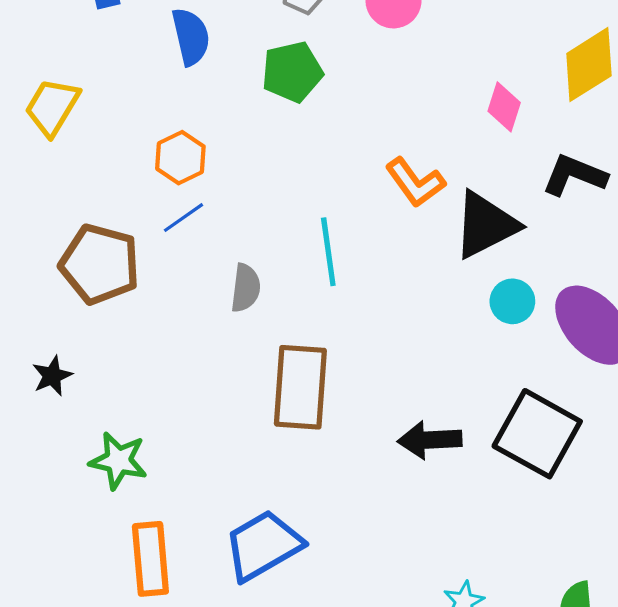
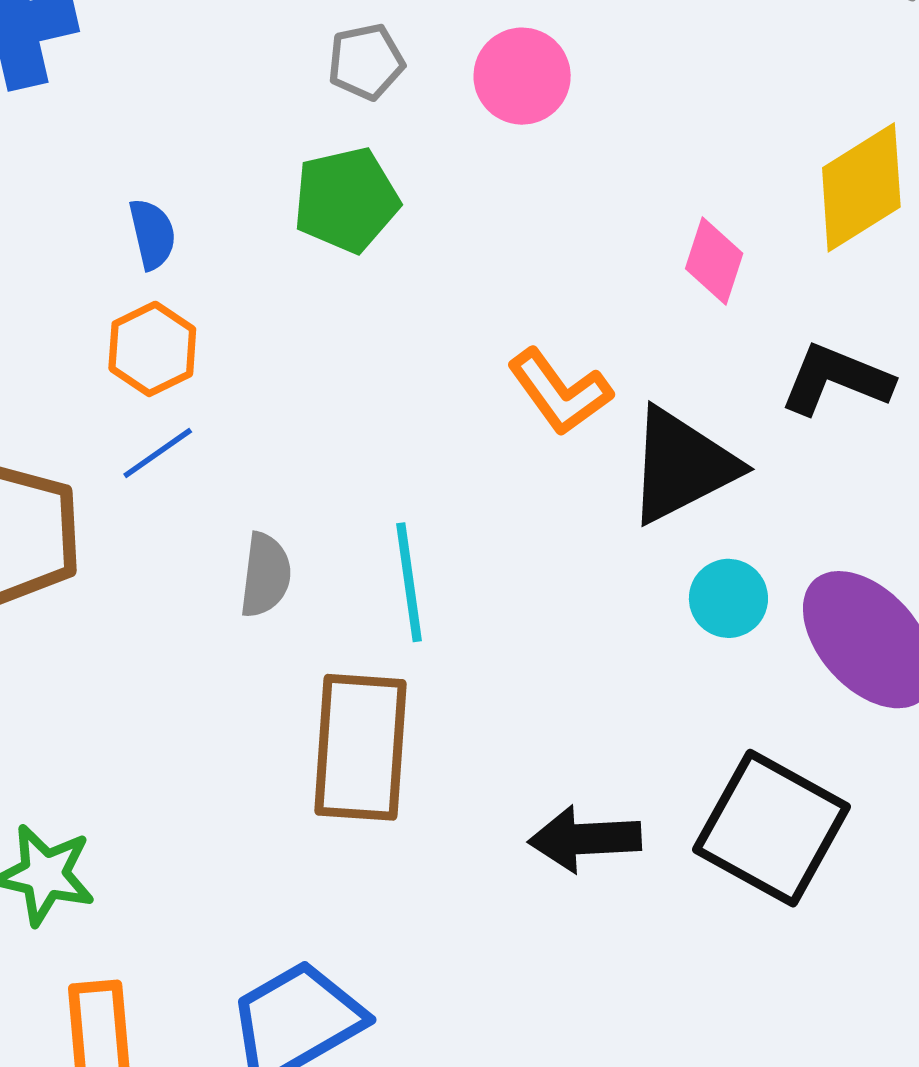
blue semicircle: (191, 37) -> (152, 234), moved, size x0.7
cyan line: (328, 252) -> (409, 582), moved

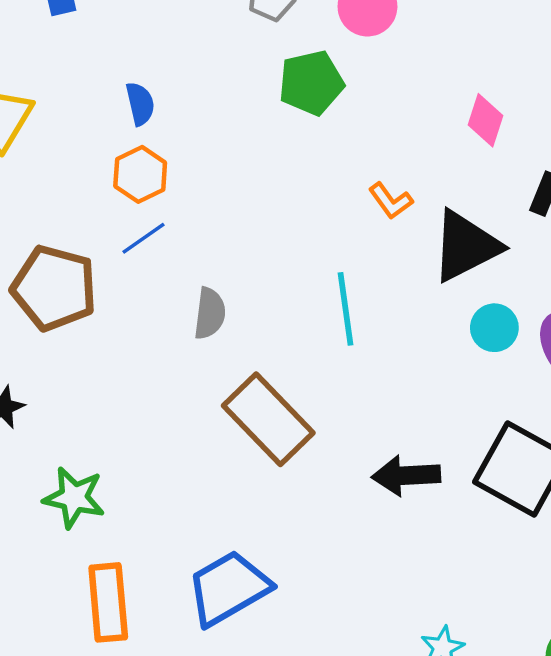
green pentagon: (346, 200) -> (311, 83), moved
orange L-shape: (560, 392) -> (391, 201), size x0.7
cyan line: (409, 582) -> (345, 309), moved
brown rectangle: (361, 747) -> (268, 419), turned -48

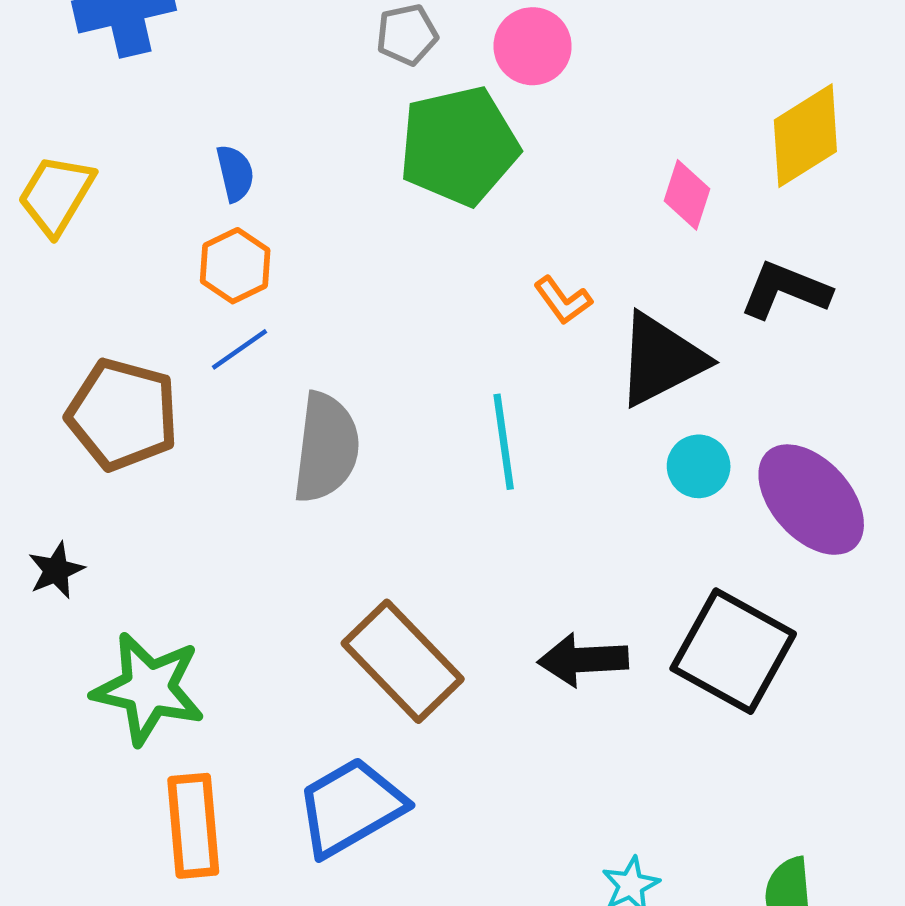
green pentagon: (311, 83) -> (459, 146), size x1.4
gray semicircle: (210, 313) -> (326, 448), size x1.6
brown rectangle: (268, 419) -> (403, 661), moved
green star: (74, 498) -> (149, 689), size x1.4

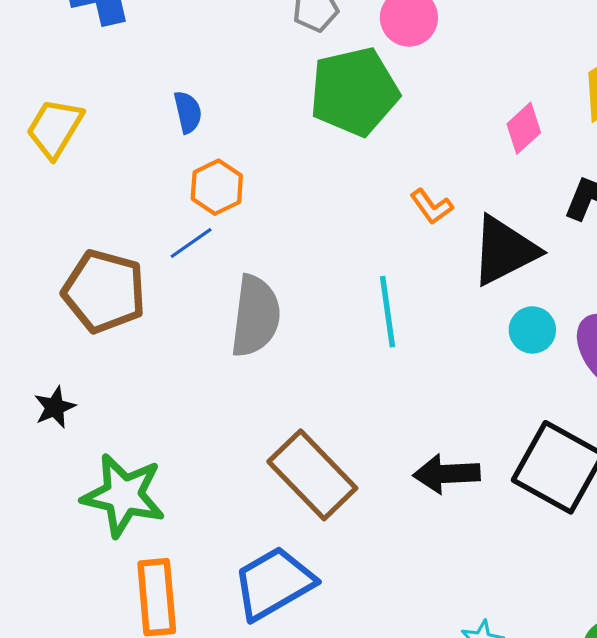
pink diamond: (687, 195) -> (524, 128), turned 30
orange hexagon: (235, 266) -> (217, 187), moved

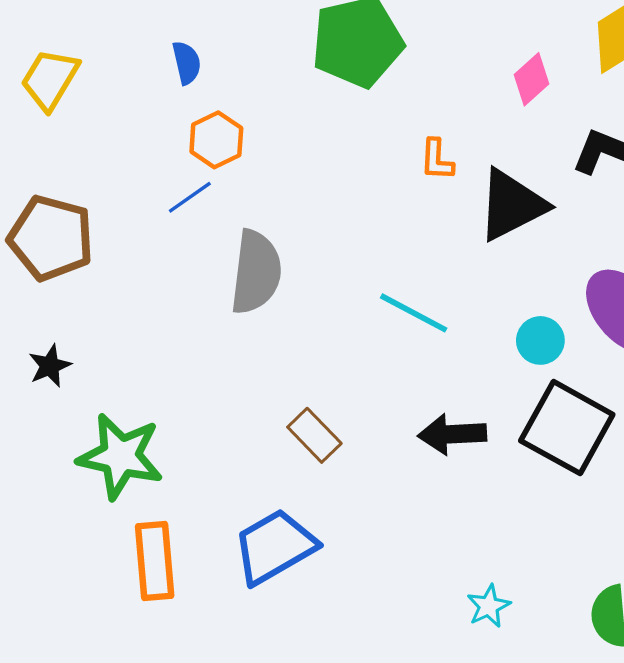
orange L-shape: (431, 207) -> (437, 160), turned 39
brown pentagon: (104, 291) -> (51, 238), moved
cyan line: (387, 312) -> (414, 313), moved, turned -54
cyan circle: (532, 330) -> (540, 340), moved
brown rectangle: (312, 475) -> (314, 435), size x0.6

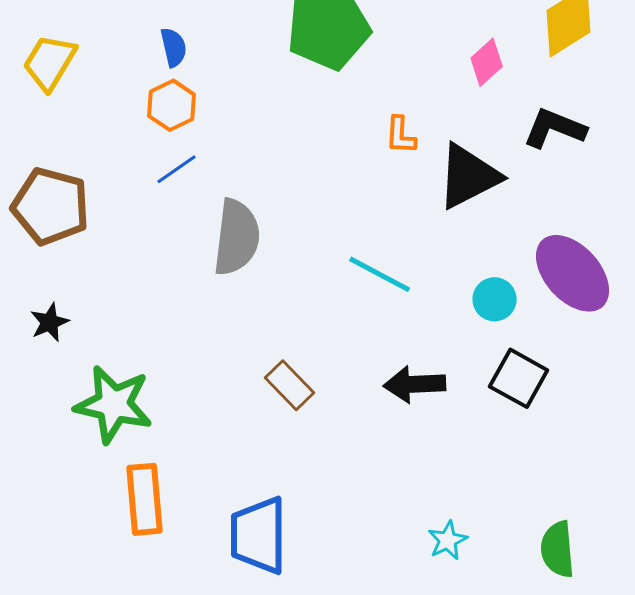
orange hexagon: (216, 140) -> (172, 105), moved
black square: (567, 428) -> (519, 378), size x0.7
blue trapezoid: (275, 547) -> (259, 535), moved, turned -60

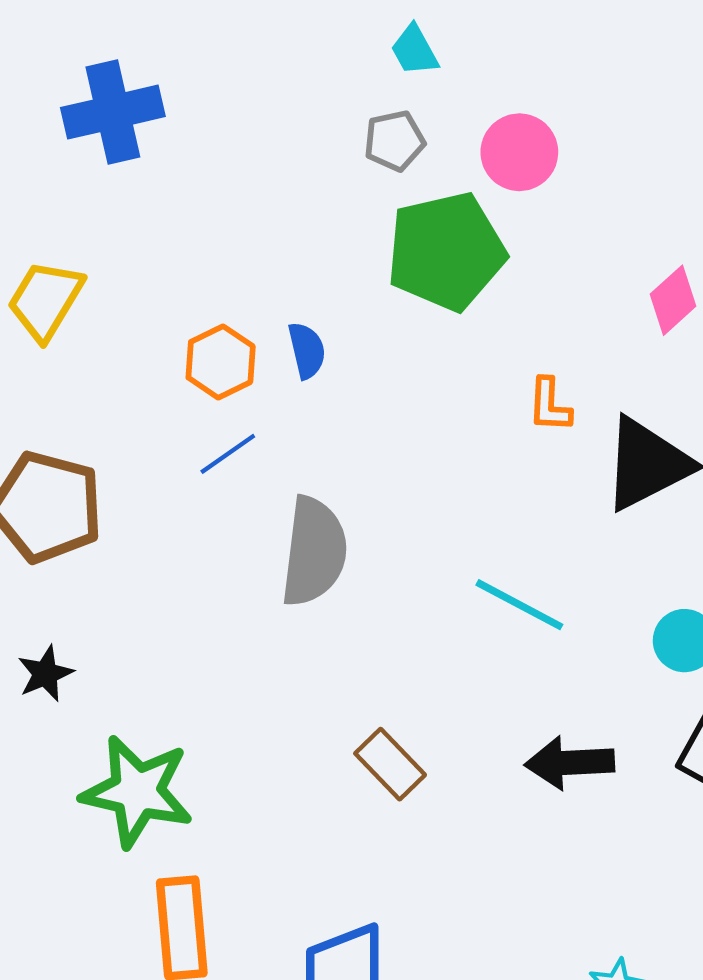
blue semicircle: (174, 47) -> (307, 350), moved

